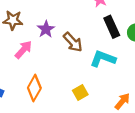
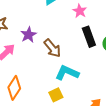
cyan L-shape: (103, 59) -> (67, 73), moved

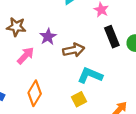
brown arrow: (52, 48) -> (74, 50), turned -60

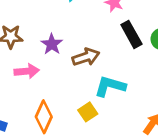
pink arrow: (25, 56) -> (27, 71), turned 48
yellow square: (79, 99) -> (88, 112), moved

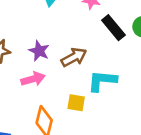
pink arrow: (27, 71) -> (33, 79), moved
yellow square: (88, 112) -> (76, 103), moved, turned -36

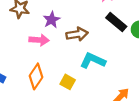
black rectangle: (113, 28) -> (116, 22), turned -30
yellow square: (76, 103) -> (68, 82), moved

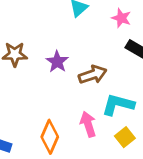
pink arrow: (39, 40) -> (88, 124), moved, turned -102
yellow square: (68, 82) -> (125, 137), moved, turned 32

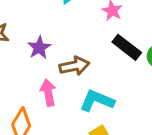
pink arrow: (88, 124) -> (48, 93), moved

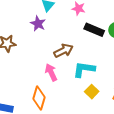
purple star: (39, 48) -> (38, 24), moved

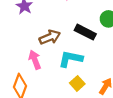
black rectangle: (94, 30) -> (85, 32), moved

